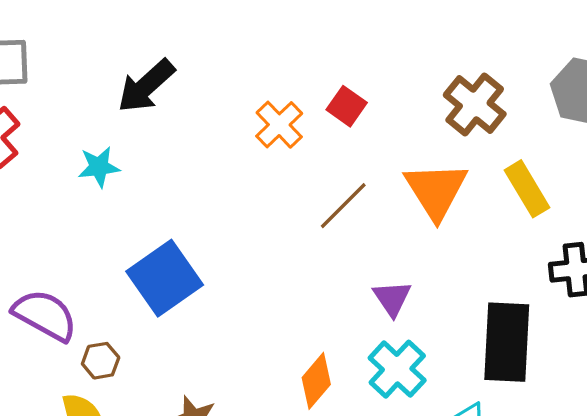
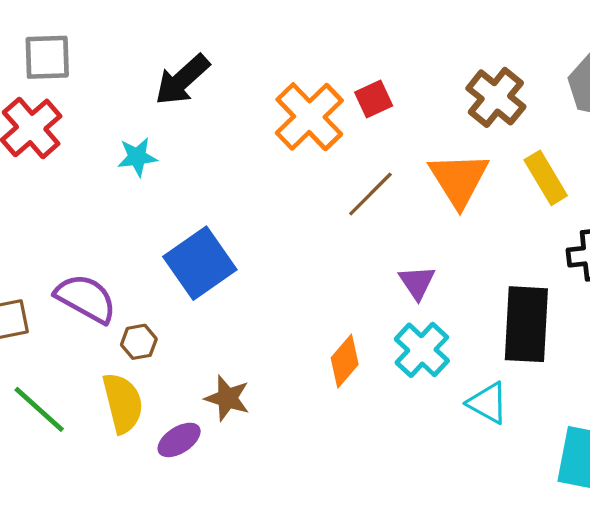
red square: (347, 106) -> (374, 99), turned 30
orange cross: (279, 125) -> (309, 117), size x1.5

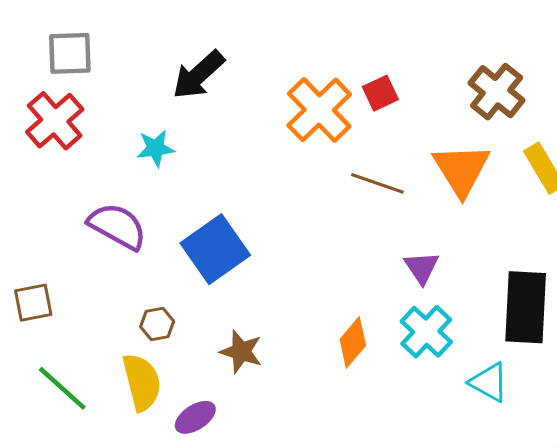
brown line: (370, 194) -> (377, 183), turned 64
purple semicircle: (86, 298) -> (117, 226), moved
brown star: (227, 398) -> (241, 352), moved

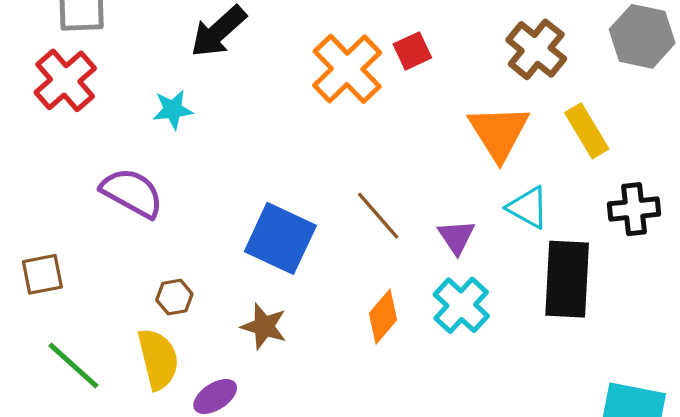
brown line: (377, 183) -> (378, 216), moved, turned 30
blue square: (215, 249) -> (280, 238), moved, turned -30
cyan triangle: (489, 382) -> (528, 207), moved

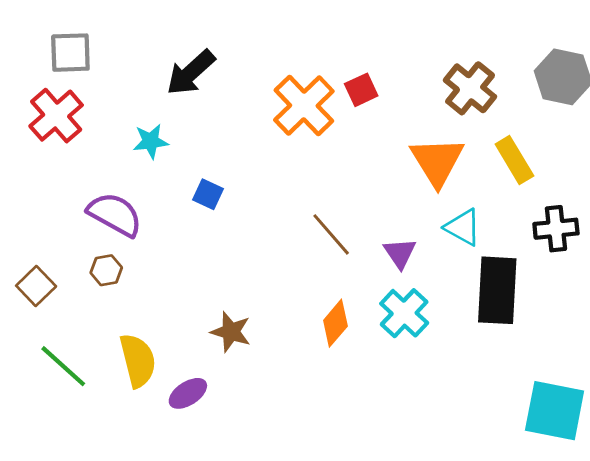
blue square: (280, 238) -> (208, 194), moved, size x0.5
brown square: (42, 274) -> (36, 286), turned -33
brown hexagon: (174, 297) -> (106, 270), moved

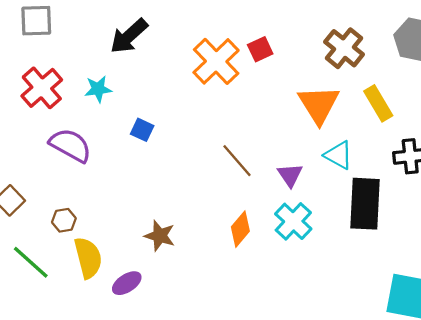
red cross: (56, 116) -> (42, 88), moved
brown hexagon: (106, 270) -> (64, 220), moved

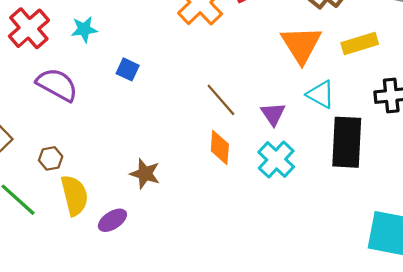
yellow rectangle: (378, 103) -> (360, 43), turned -76
orange diamond: (240, 229) -> (220, 148), moved, turned -36

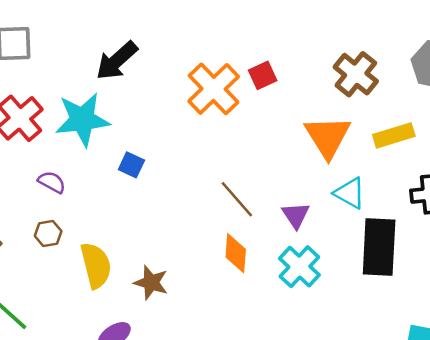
cyan star: (84, 29) -> (82, 120), size x1.8
purple semicircle: (57, 85) -> (52, 182), size x0.6
brown hexagon: (51, 158) -> (48, 234), moved
yellow semicircle: (74, 195) -> (96, 265), moved

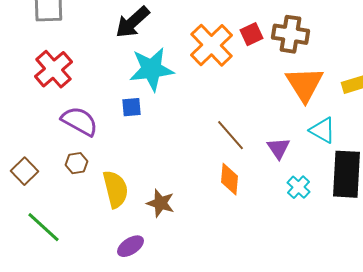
brown cross: (356, 74) -> (290, 34), moved, turned -30
cyan star: (82, 120) -> (152, 69), moved
blue square: (131, 165) -> (132, 107), moved, turned -30
purple semicircle: (52, 182) -> (80, 121), size x1.6
cyan cross: (299, 267) -> (298, 187), moved, size x0.7

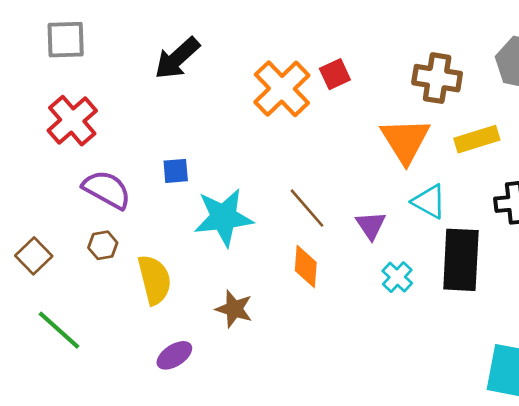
brown cross: (290, 34) -> (437, 78), moved
cyan star: (152, 69) -> (223, 217), moved
brown star: (160, 203) -> (234, 309), moved

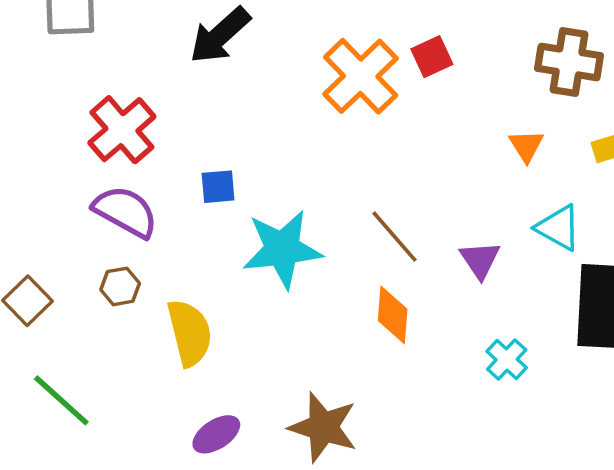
red cross: (72, 121) -> (122, 130), moved
orange triangle: (405, 140) -> (526, 146), size x0.5
cyan cross: (397, 277) -> (507, 359), moved
brown star: (234, 309) -> (323, 427), moved, size x1.4

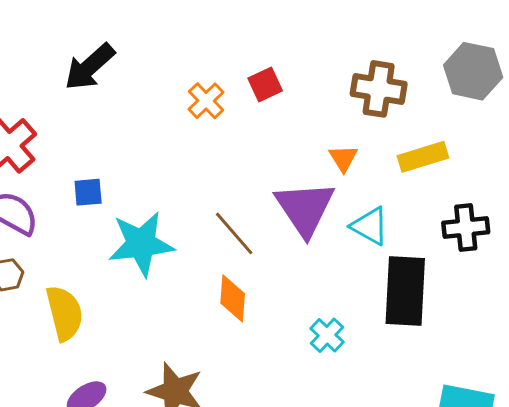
orange cross: (361, 76) -> (206, 101), size x0.6
purple triangle: (480, 260) -> (305, 208), moved, size x1.8

